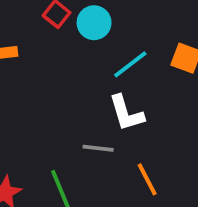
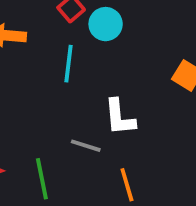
cyan line: (130, 64) -> (69, 64), moved, turned -57

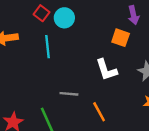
white L-shape: (120, 117) -> (106, 70), moved

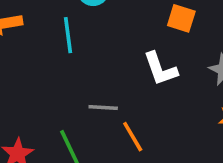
orange line: (99, 112) -> (133, 137), moved

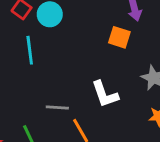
white L-shape: (160, 69) -> (105, 94), moved

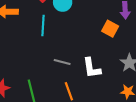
gray line: (57, 108) -> (62, 62), moved

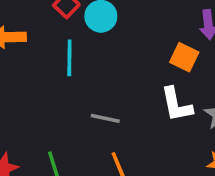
white L-shape: (92, 68) -> (176, 105), moved

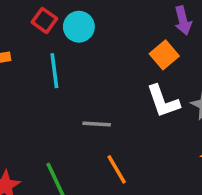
orange square: (184, 57) -> (164, 55), turned 32

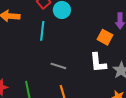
orange square: (164, 55) -> (105, 37), turned -35

